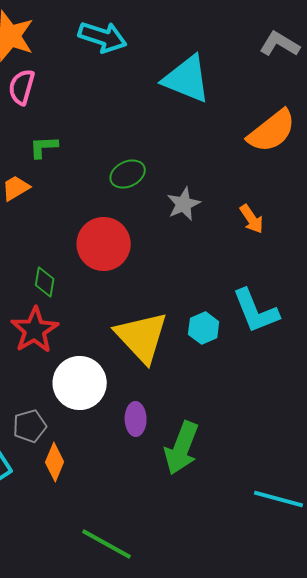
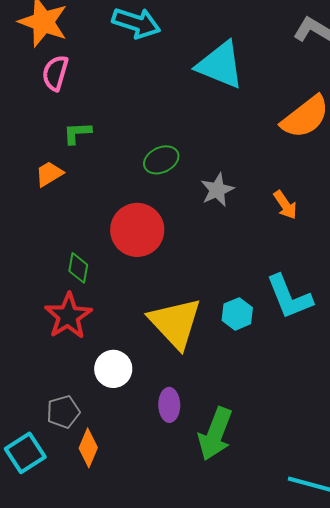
white circle: (80, 383) -> (113, 369), size x0.7

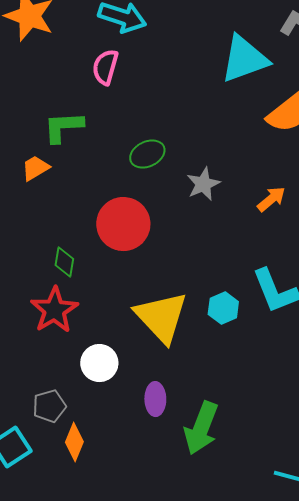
cyan triangle: (220, 65) -> (244, 59), moved, turned -42
pink semicircle: (55, 73) -> (105, 67), moved
green L-shape: (77, 133) -> (63, 127), size x1.4
orange arrow: (285, 205) -> (271, 199), turned -96

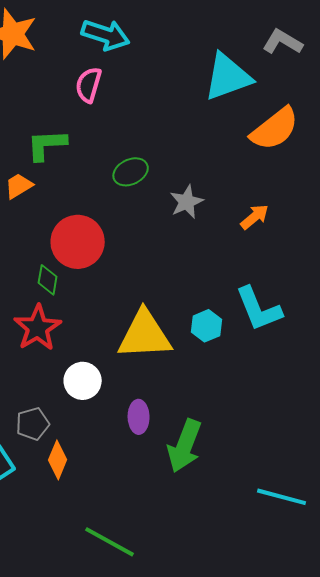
red circle: (123, 224) -> (78, 242), moved
yellow triangle: (161, 317) -> (145, 335), turned -50

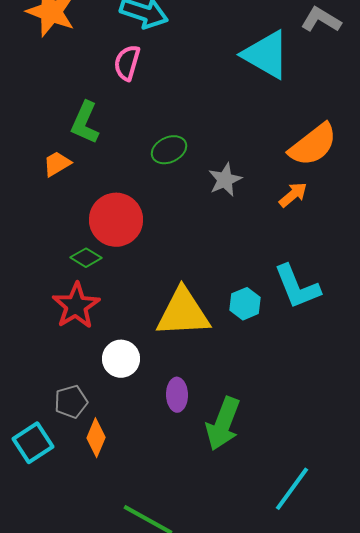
cyan triangle: (228, 77) -> (266, 55), turned 50
orange semicircle: (275, 129) -> (313, 145), moved
green L-shape: (47, 145) -> (85, 123), turned -63
green diamond: (48, 280) -> (86, 258), turned -68
cyan line: (282, 497) -> (292, 489), moved, turned -69

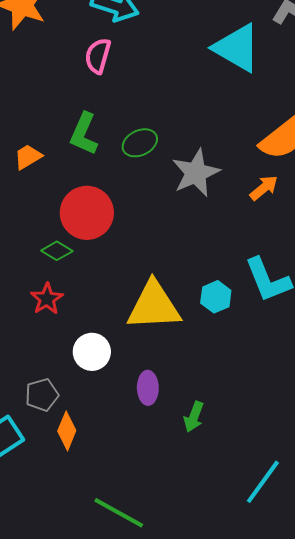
green L-shape: (85, 123) -> (84, 134), moved
gray star: (225, 180) -> (196, 173), size x1.4
red star: (76, 306) -> (47, 299), size x0.7
green arrow: (223, 424) -> (194, 417), size x0.6

